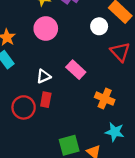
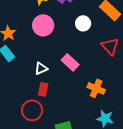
white circle: (99, 26) -> (83, 23), moved
red circle: (24, 107) -> (32, 110), moved

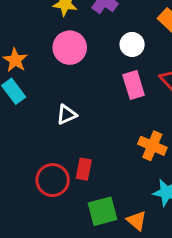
pink rectangle: (70, 62) -> (134, 85), moved, turned 30
red rectangle: (43, 89) -> (84, 169), moved

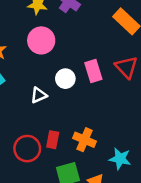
white circle: (132, 44) -> (65, 79), moved
orange cross: (152, 146) -> (84, 140), moved

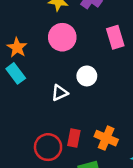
pink rectangle: (93, 71) -> (115, 37), moved

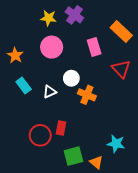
cyan rectangle: (16, 73) -> (24, 85), moved
orange cross: (106, 138) -> (87, 95), moved

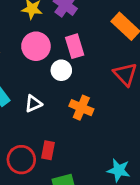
pink rectangle: (94, 47) -> (75, 46), moved
white circle: (71, 78) -> (61, 70), moved

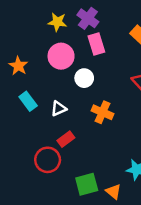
pink rectangle: (75, 46) -> (96, 44), moved
red rectangle: (48, 150) -> (66, 139), moved, turned 42

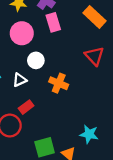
white circle: (84, 78) -> (36, 60), moved

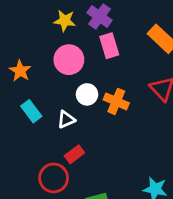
orange cross: (59, 83) -> (116, 101), moved

